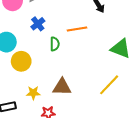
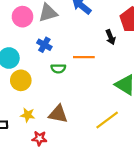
blue cross: (38, 24) -> (44, 45), turned -32
green semicircle: (55, 44) -> (58, 68), turned 80

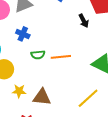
orange line: (84, 57) -> (61, 57), moved
yellow star: (28, 115) -> (19, 91), moved

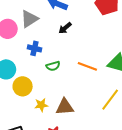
black arrow: (84, 21) -> (65, 28), moved, turned 88
orange line: (61, 57) -> (87, 66), moved, turned 36

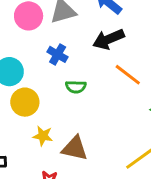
black arrow: (65, 28) -> (109, 39), size x1.5
orange line: (87, 66) -> (128, 75), moved

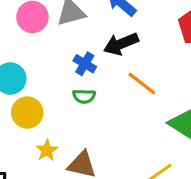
blue cross: (58, 54) -> (85, 64), moved
yellow star: (43, 136) -> (47, 150), turned 30

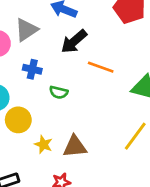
blue cross: (85, 64) -> (32, 69), moved
green semicircle: (84, 96) -> (59, 92), turned 30

